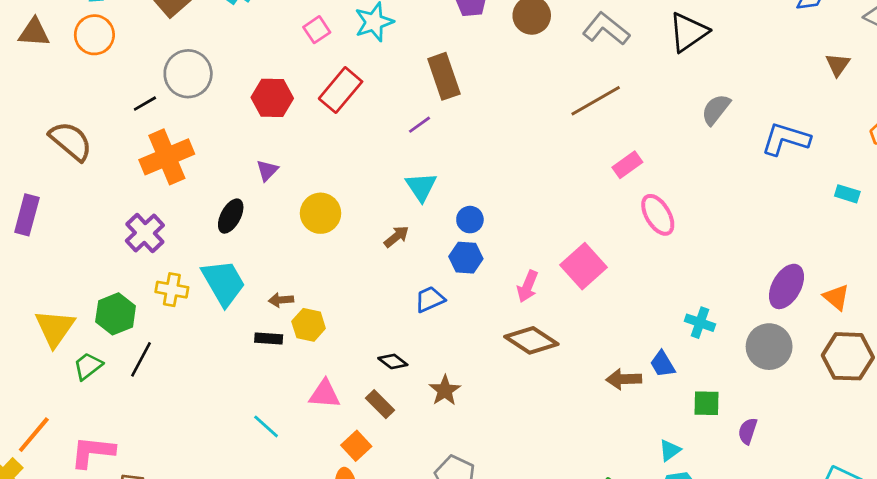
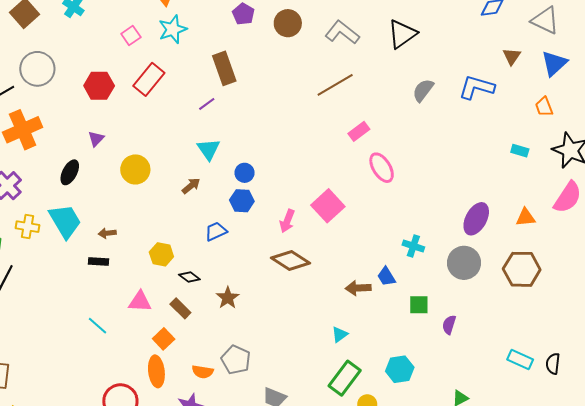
blue L-shape: (786, 139) -> (477, 87), moved
orange triangle: (836, 297) -> (526, 217), moved, turned -45
yellow hexagon: (309, 325) -> (161, 254), moved
cyan triangle: (670, 450) -> (340, 334), moved

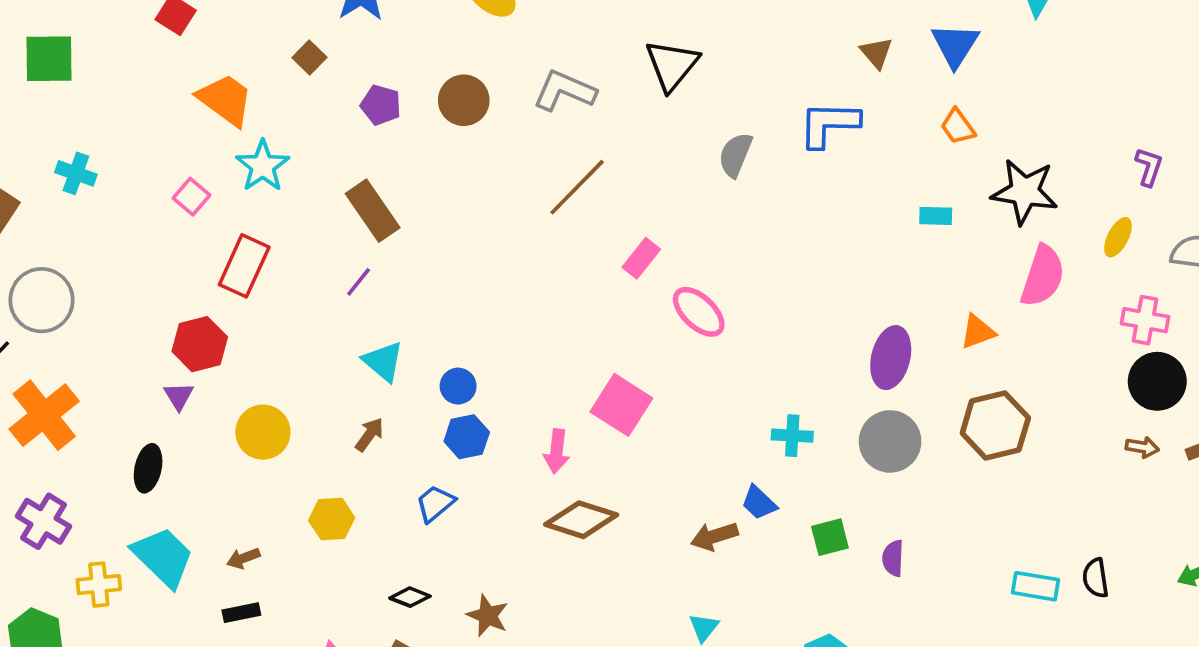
red hexagon: (99, 86) -> (200, 344), moved
yellow hexagon: (161, 254) -> (332, 519), moved

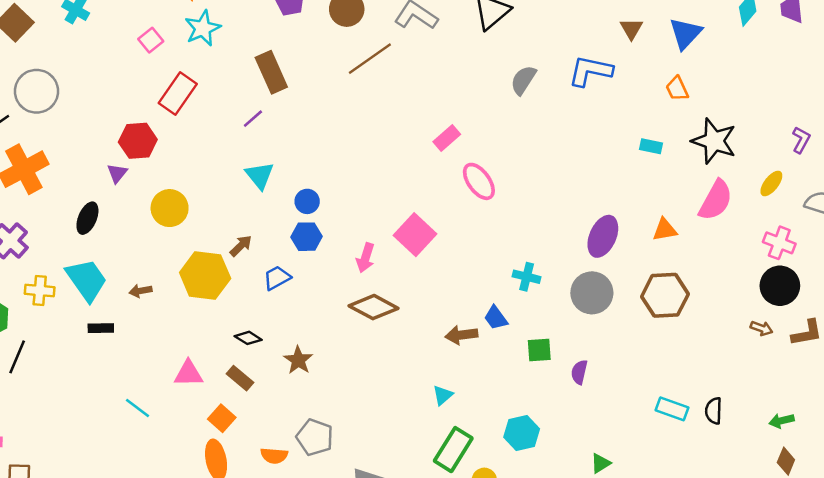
brown line: (577, 187) -> (370, 59), moved
brown arrow: (369, 435) -> (241, 246), moved
yellow hexagon: (332, 519) -> (205, 275), size x1.6
black rectangle: (241, 613) -> (101, 328), moved

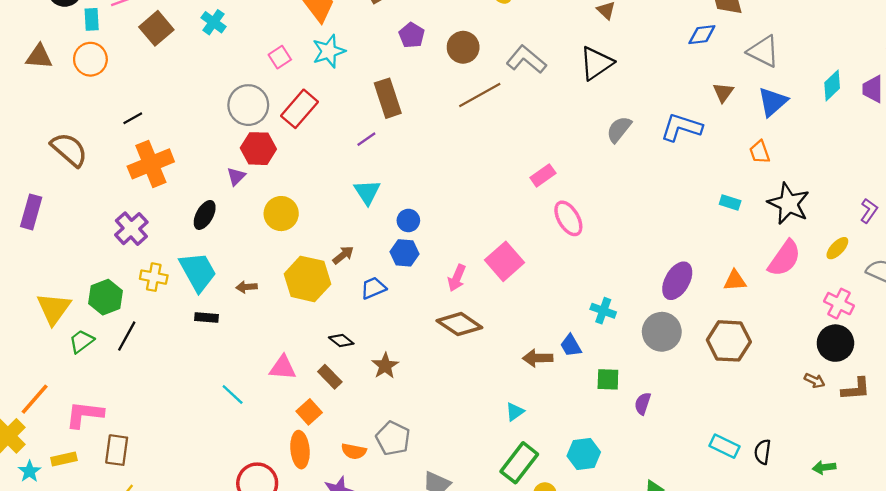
gray circle: (36, 91) -> (248, 105), moved

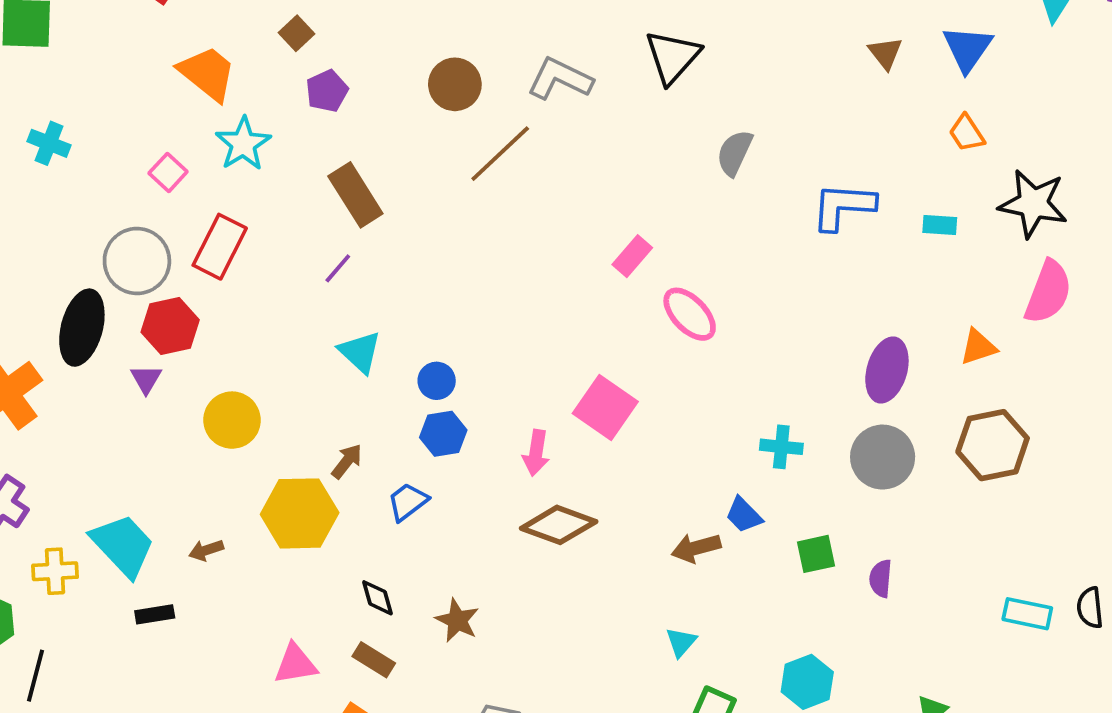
purple pentagon: (412, 35) -> (327, 91), moved, turned 30
blue L-shape: (681, 127) -> (843, 206), moved
black ellipse: (205, 215) -> (82, 328), moved, size x1.5
black diamond: (341, 341) -> (377, 598), turned 50

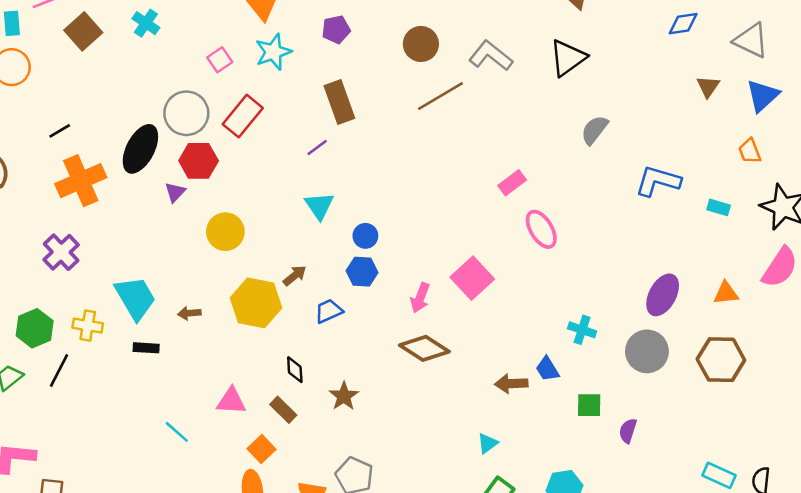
yellow cross: (55, 571) -> (88, 326), moved

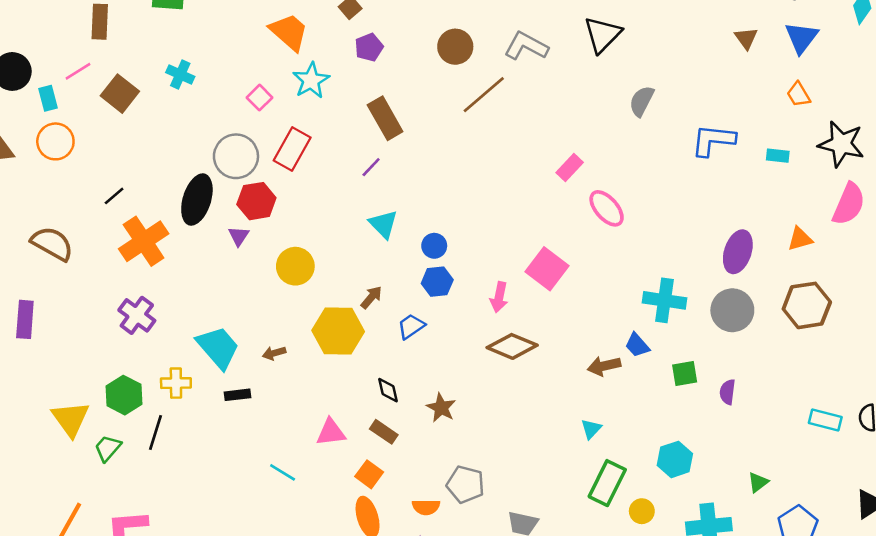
cyan cross: (582, 330) -> (664, 300), size x1.5

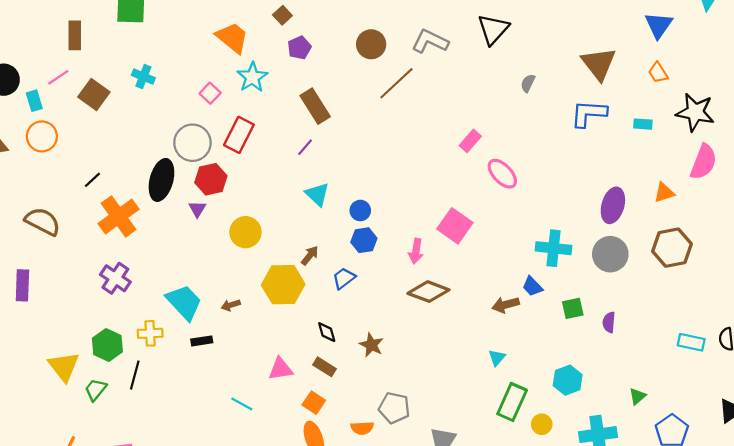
brown triangle: (746, 38) -> (599, 64), moved, size x1.8
gray semicircle: (642, 101) -> (528, 83), size x0.7

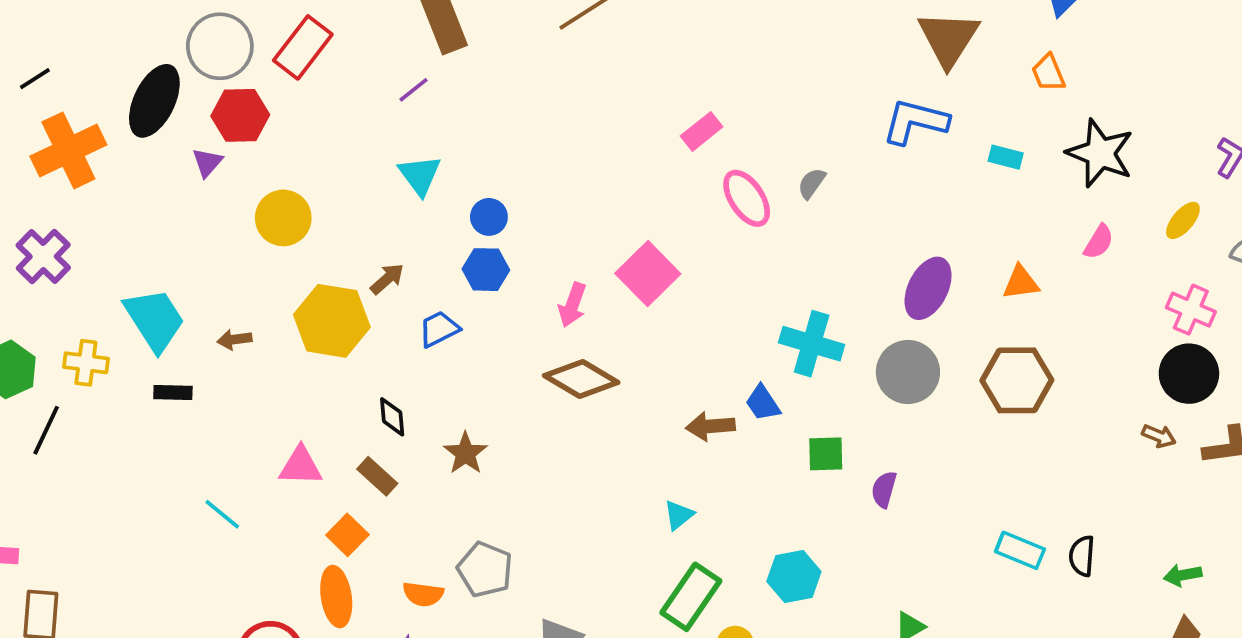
gray semicircle: (528, 83) -> (812, 183), moved
pink semicircle: (703, 162) -> (1099, 242), size x0.6

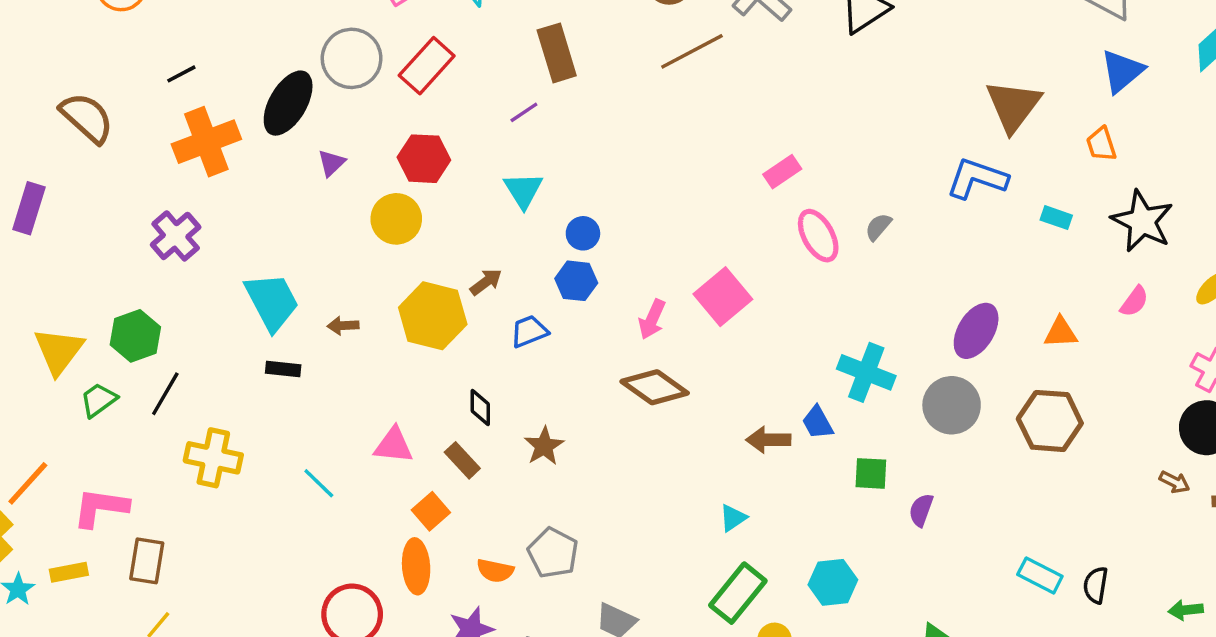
red hexagon: (240, 115) -> (424, 159), moved
yellow cross: (86, 363) -> (213, 458), moved, size x1.4

